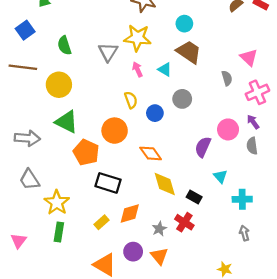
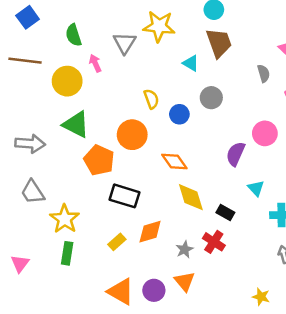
brown trapezoid: (189, 52) -> (219, 43), turned 36
pink arrow: (137, 69) -> (95, 63), moved
purple circle: (133, 252) -> (154, 290), moved

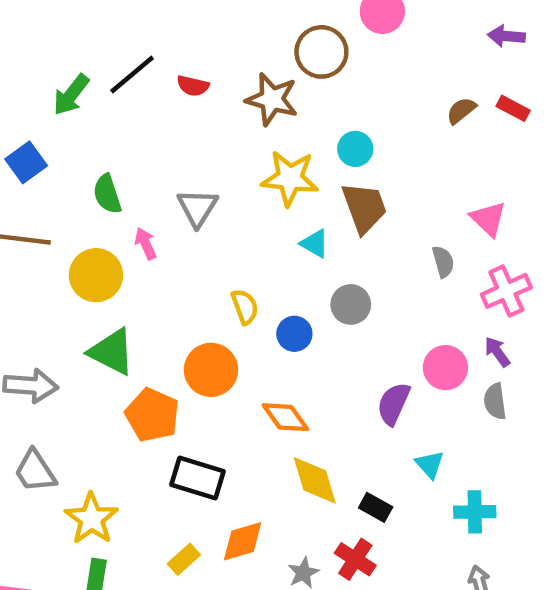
yellow star: (159, 26) -> (290, 178), moved

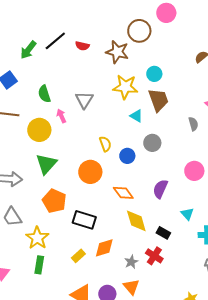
green triangle: (112, 352) -> (46, 164), turned 45
purple semicircle: (394, 404) -> (160, 189), moved
orange pentagon: (152, 415) -> (54, 201), moved

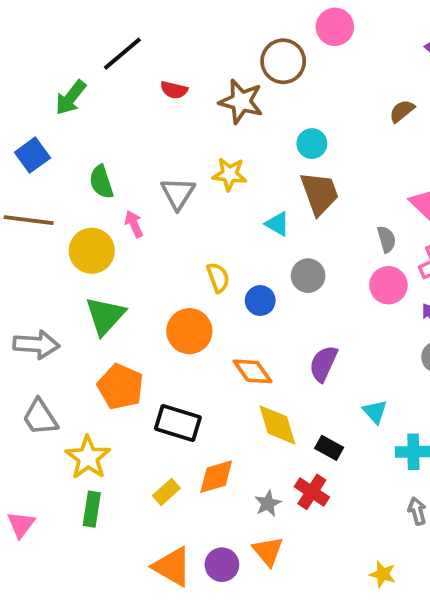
black line: (55, 41) -> (122, 54), moved
yellow star: (125, 87) -> (230, 174), moved, size x0.7
pink circle: (194, 171) -> (388, 285), moved

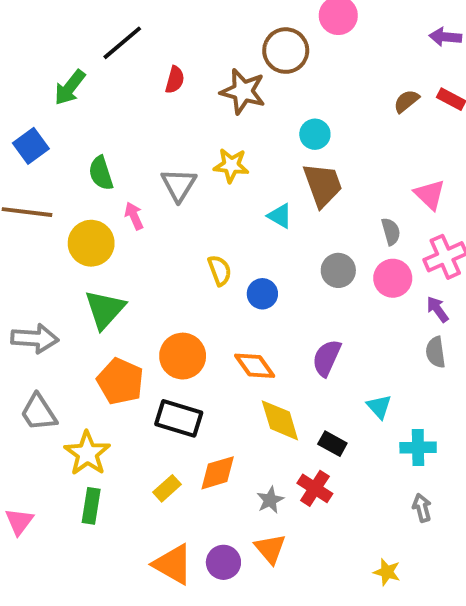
red semicircle: (174, 90) -> (175, 80), turned -88
gray circle: (308, 276) -> (338, 270), moved
orange circle: (189, 331) -> (183, 356), moved

